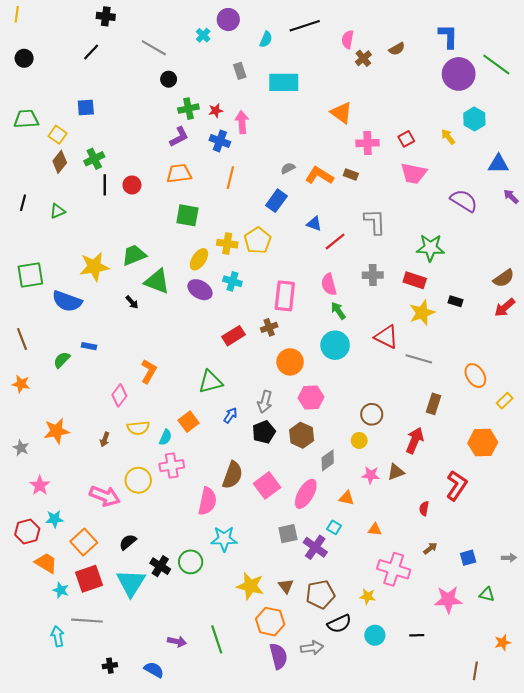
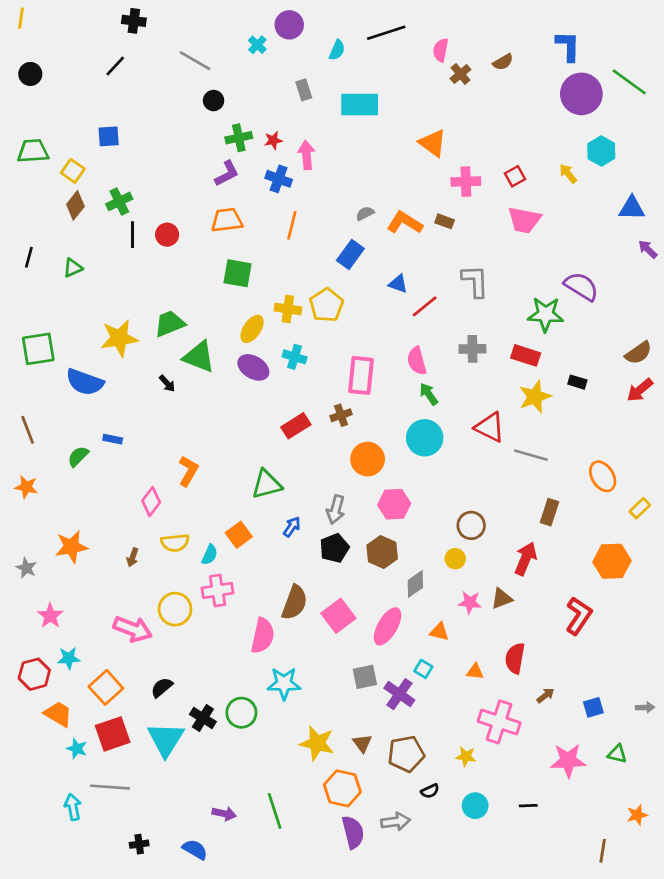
purple semicircle: (464, 201) -> (581, 286), moved
red semicircle: (424, 509) -> (515, 658), moved, size x1.6
black semicircle: (339, 624) -> (430, 791), size x0.6

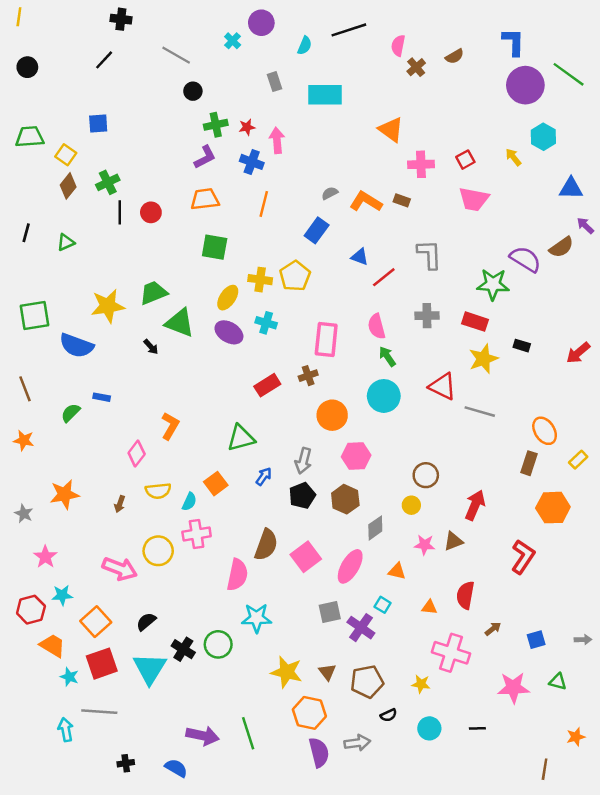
brown semicircle: (638, 353) -> (561, 247), moved
brown rectangle: (549, 512) -> (529, 463), moved
purple arrow: (224, 814) -> (203, 736), size x1.5

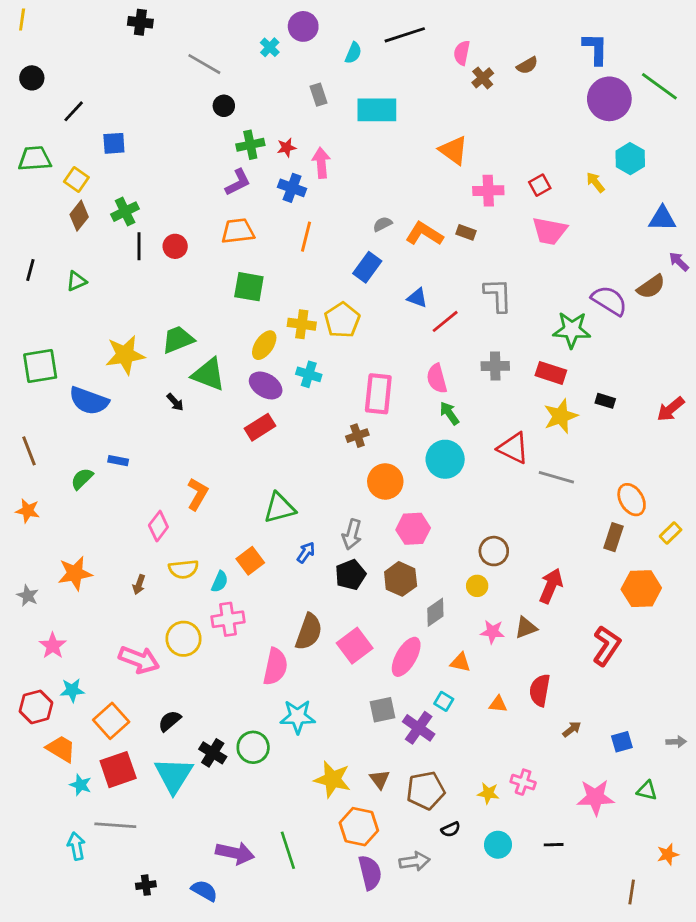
black line: (104, 60) -> (74, 111), moved
red rectangle: (267, 385) -> (260, 427), moved
pink cross: (451, 653) -> (523, 782), moved, size x0.6

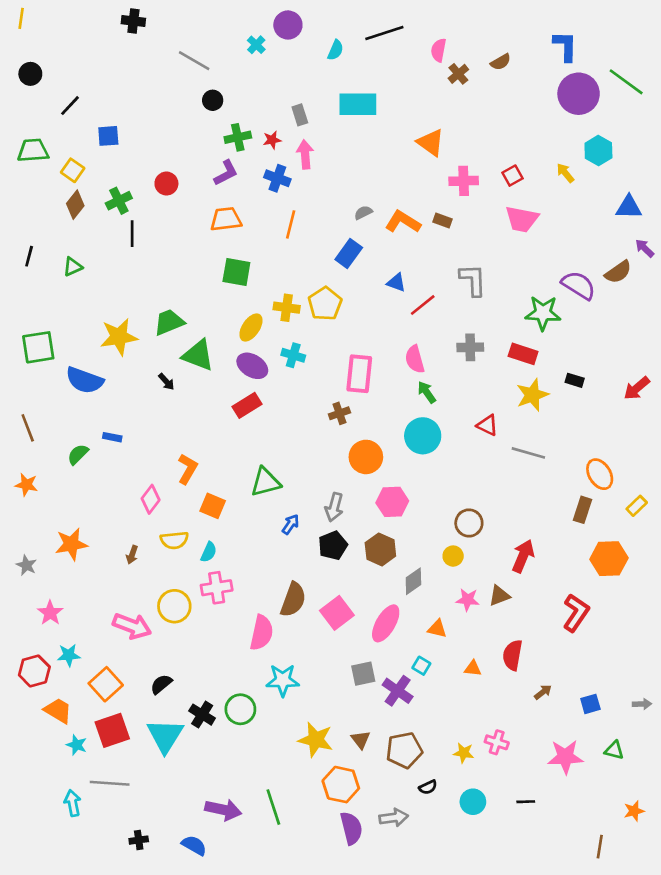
gray rectangle: (318, 95) -> (300, 115), moved
red circle: (175, 246) -> (166, 184), moved
red triangle: (513, 448) -> (487, 425), size x0.7
orange square: (250, 561) -> (213, 506), moved, turned -30

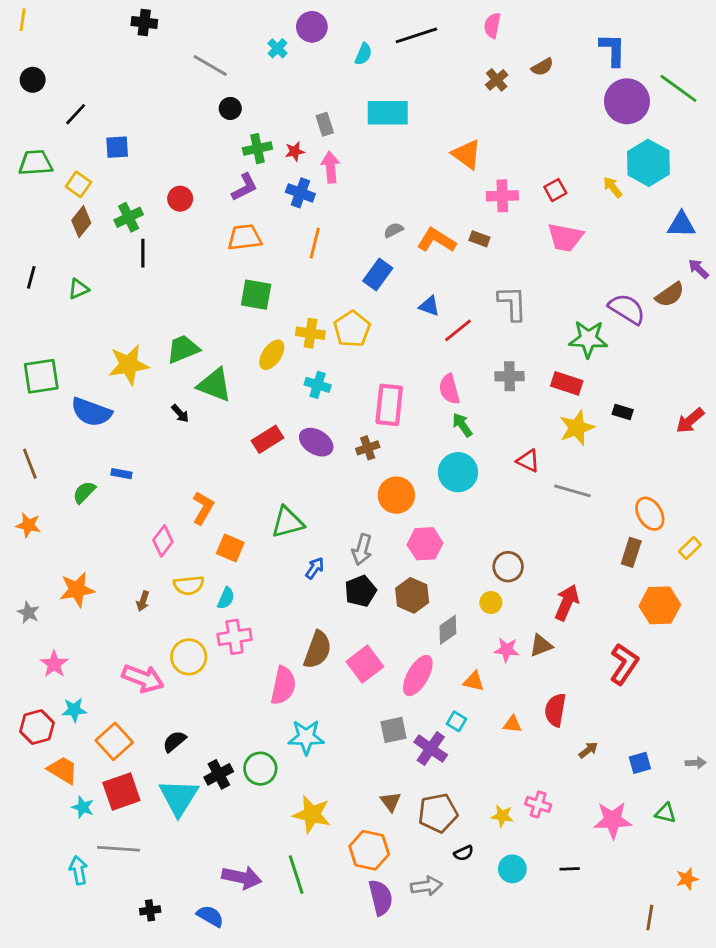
pink semicircle: (439, 50) -> (492, 25), moved
cyan hexagon: (598, 150) -> (648, 163), size x1.4
purple ellipse: (252, 366) -> (316, 442), moved
black cross: (202, 715) -> (219, 774), turned 30
yellow star: (316, 740) -> (312, 814), moved

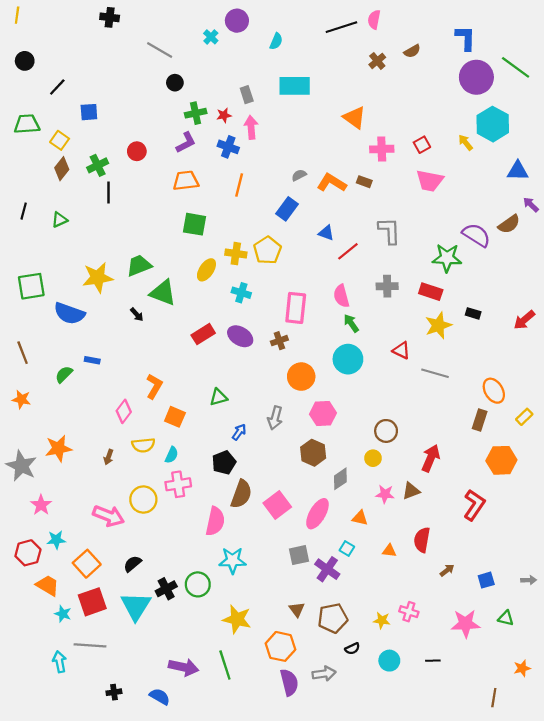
black line: (416, 35) -> (341, 27), moved
green triangle: (288, 522) -> (218, 397), size x0.7
black pentagon: (361, 591) -> (224, 463), moved
gray star: (28, 613) -> (21, 466), size x1.8

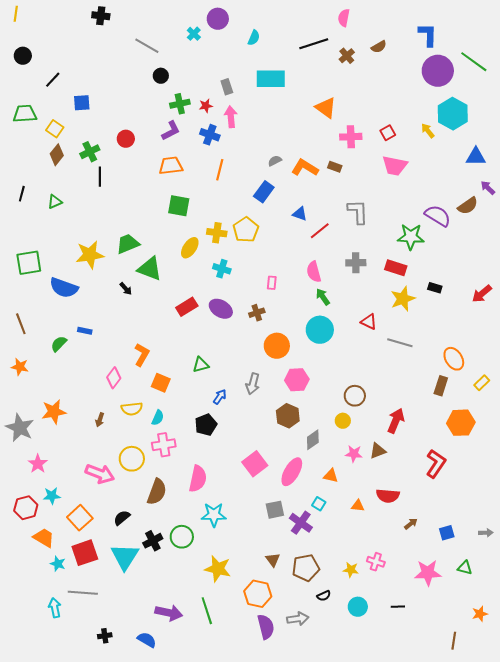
black line: (341, 27) -> (314, 44), moved
pink rectangle: (296, 308) -> (272, 283), size x0.5
brown semicircle: (241, 494) -> (157, 492), moved
red semicircle: (422, 540) -> (388, 496), turned -95

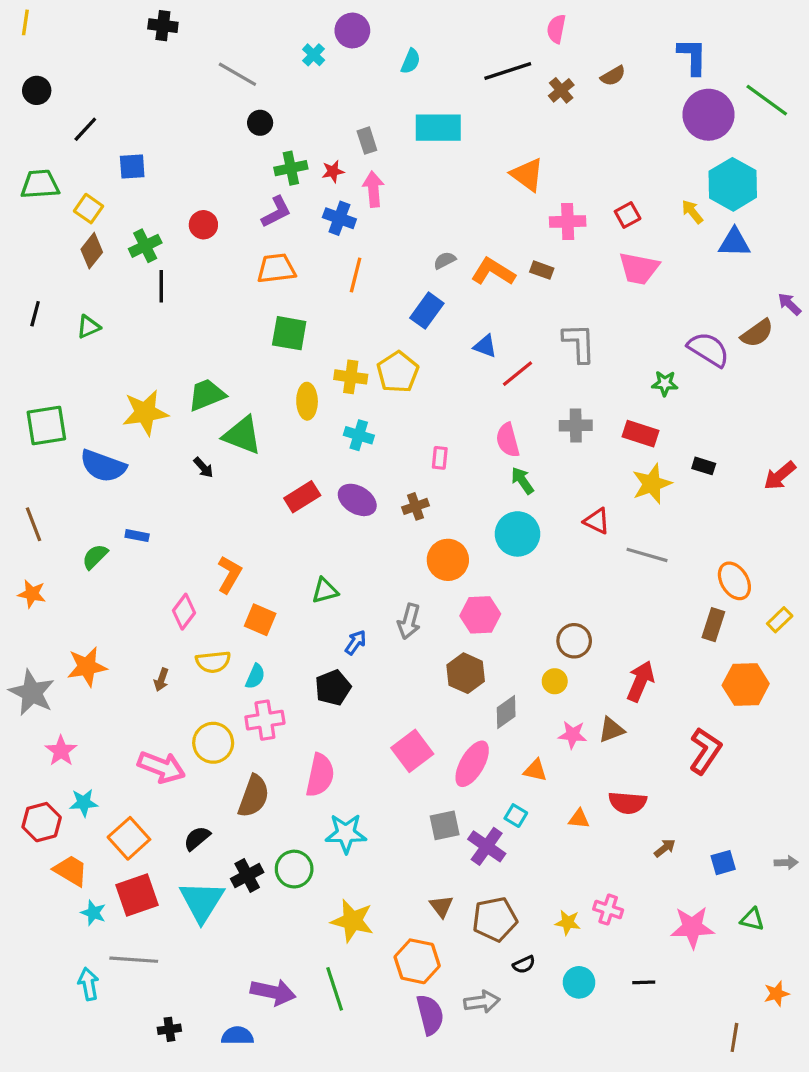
blue triangle: (476, 157) -> (734, 243), moved
green star: (411, 237) -> (665, 383), size x0.6
yellow ellipse: (190, 248) -> (307, 401), turned -35
blue semicircle: (147, 640) -> (237, 1036), turned -30

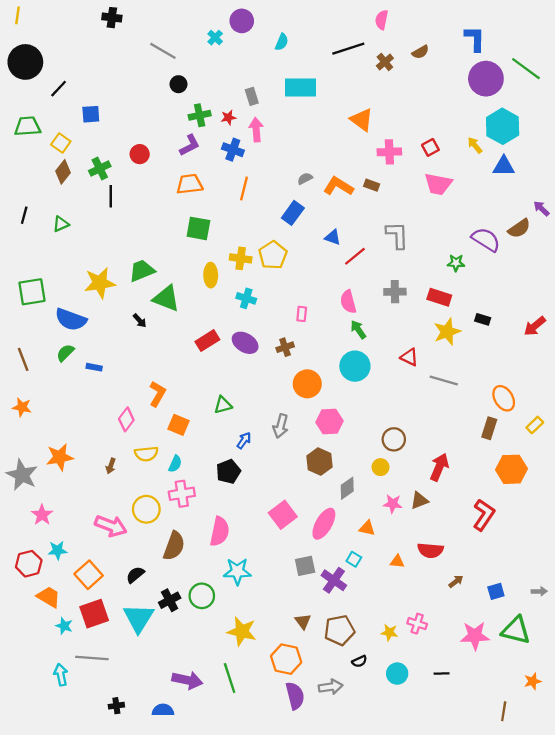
black circle: (37, 90) -> (25, 62), size x1.8
green semicircle: (95, 557) -> (65, 353), moved
green triangle: (752, 919) -> (516, 630), size x1.8

